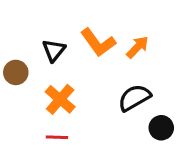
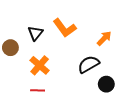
orange arrow: (138, 47) -> (104, 38), moved

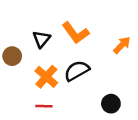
black semicircle: (89, 64) -> (77, 71), moved
black circle: (106, 84) -> (111, 104), moved

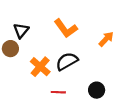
black triangle: (41, 39) -> (21, 31), moved
red line: (44, 106) -> (58, 92), moved

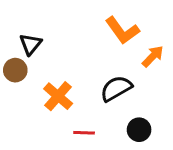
orange L-shape: (66, 28) -> (122, 30), moved
black semicircle: (67, 61) -> (116, 88), moved

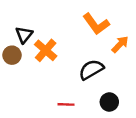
orange cross: (58, 96) -> (46, 50), moved

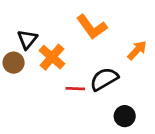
orange L-shape: (96, 24) -> (92, 27), moved
red line: (66, 104) -> (75, 89), moved

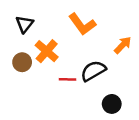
black triangle: (27, 39) -> (25, 24), moved
brown circle: (14, 63) -> (22, 62), moved

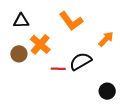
black triangle: (25, 24) -> (21, 21), turned 49
black circle: (112, 104) -> (107, 91), moved

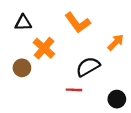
brown circle: (19, 54) -> (22, 68), moved
red line: (58, 69) -> (74, 90), moved

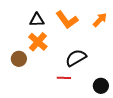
black triangle: (23, 23) -> (37, 20), moved
orange arrow: (116, 42) -> (100, 20), moved

